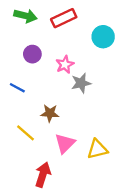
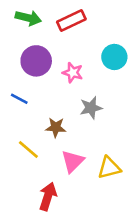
cyan circle: (103, 37) -> (114, 57), moved
purple circle: (32, 54) -> (36, 61), size x1.5
pink star: (65, 65) -> (73, 73), turned -30
gray star: (81, 83) -> (91, 108), moved

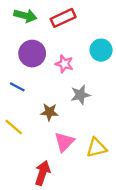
yellow line: (28, 150) -> (14, 127), moved

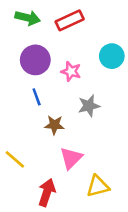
blue line: (17, 87) -> (37, 97), moved, turned 42
yellow line: (14, 127) -> (15, 159), moved
yellow triangle: (96, 148) -> (98, 186), moved

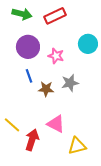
brown star: (54, 125) -> (46, 89), moved
pink triangle: (71, 158) -> (56, 124), turned -48
red arrow: (47, 193) -> (32, 140), moved

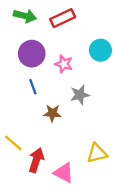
brown star: (46, 89) -> (52, 113), moved
pink triangle: (56, 124) -> (64, 173), moved
yellow triangle: (77, 146) -> (97, 153), moved

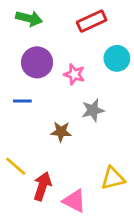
red rectangle: (63, 18) -> (92, 21), moved
blue line: (33, 87) -> (22, 101), moved, turned -70

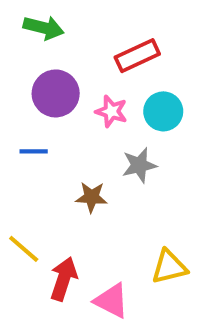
red rectangle: (92, 21) -> (137, 56), moved
cyan circle: (117, 58) -> (163, 111), moved

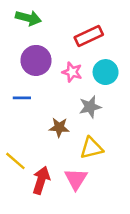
yellow triangle: (169, 267) -> (91, 148), moved
pink triangle: (111, 301) -> (76, 179), moved, turned 35

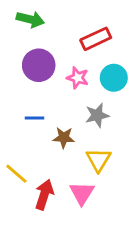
blue line: (22, 98) -> (35, 118), moved
yellow triangle: (91, 148) -> (98, 160), turned -45

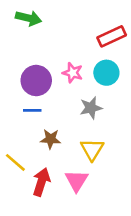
red rectangle: (96, 39) -> (112, 36), moved
purple circle: (39, 65) -> (36, 81), moved
brown star: (64, 138) -> (51, 139), moved

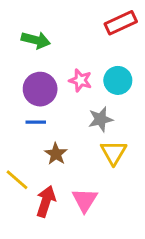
green arrow: (28, 18) -> (36, 40), moved
red rectangle: (112, 36) -> (121, 23), moved
brown star: (51, 139) -> (56, 154), turned 30
yellow triangle: (92, 149) -> (114, 152), moved

